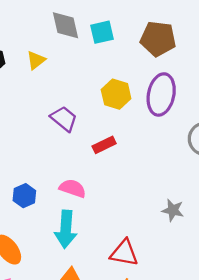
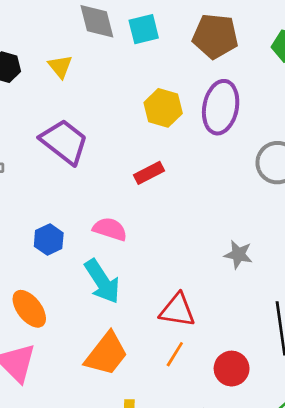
yellow triangle: (36, 60) -> (60, 66), turned -30
purple trapezoid: (64, 119) -> (64, 142), moved, size x1.4
cyan arrow: (66, 229) -> (102, 281), turned -36

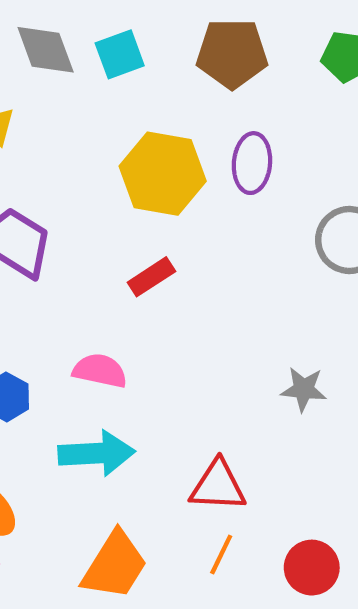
purple ellipse: (221, 107) -> (252, 163), size x0.7
yellow hexagon: (163, 108) -> (163, 174), size x1.4
cyan arrow: (102, 281) -> (97, 453), turned -54

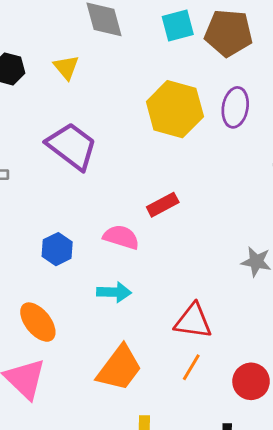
cyan square: (120, 54) -> (178, 26), moved
red rectangle: (151, 277) -> (163, 205), moved
cyan arrow: (97, 453) -> (114, 292), size x0.7

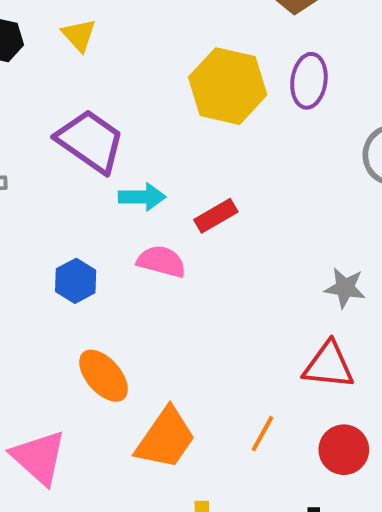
cyan arrow: (114, 292) -> (142, 197), moved
red triangle: (193, 321) -> (329, 365), moved
orange ellipse: (38, 322) -> (103, 376), moved

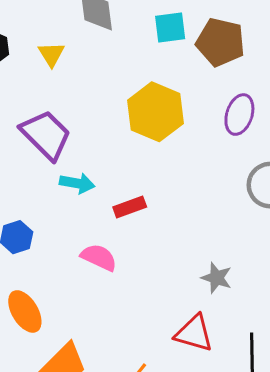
purple ellipse: (309, 81) -> (239, 115), moved
pink semicircle: (161, 261) -> (99, 257), moved

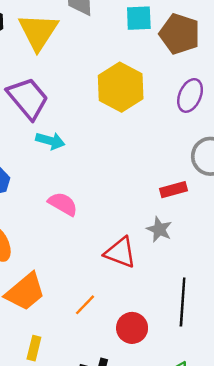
yellow triangle: (51, 54) -> (38, 32), size x1.8
red rectangle: (130, 207) -> (174, 190), moved
red triangle: (194, 333) -> (120, 252), moved

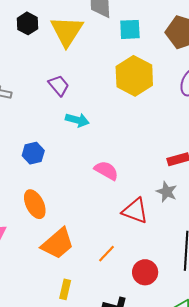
cyan square: (139, 18) -> (130, 29), moved
purple trapezoid: (28, 98) -> (59, 85), size x0.6
pink semicircle: (63, 204) -> (106, 170), moved

